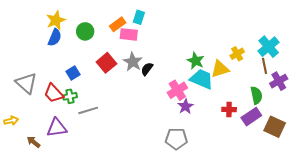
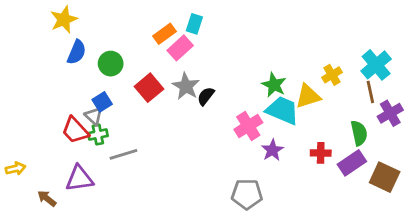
yellow star: (56, 20) -> (64, 20), moved
green circle: (85, 31) -> (111, 64), moved
pink rectangle: (129, 34) -> (180, 48), turned -48
gray triangle: (26, 83) -> (94, 116), moved, size x0.6
purple star: (185, 106) -> (272, 150), moved

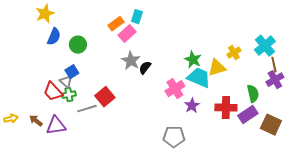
red square: (149, 88) -> (105, 97), moved
brown line: (370, 92) -> (274, 65), moved
red cross: (321, 153) -> (226, 108), size x1.5
brown arrow: (47, 198) -> (36, 121), moved

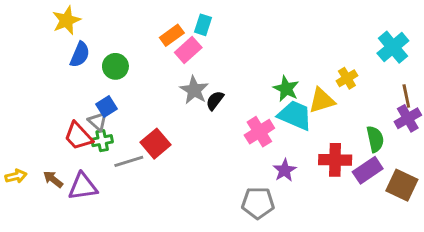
cyan cross: (265, 46) -> (393, 47), moved
purple star: (192, 106) -> (285, 170), moved

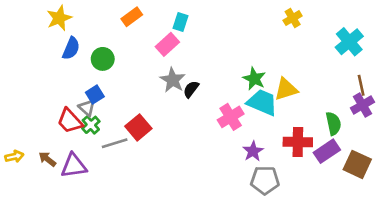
orange rectangle: (172, 35) -> (132, 17), moved
yellow cross: (347, 78) -> (293, 18), moved
green cross: (102, 141) -> (91, 125), turned -30
gray pentagon: (258, 203) -> (265, 180), moved

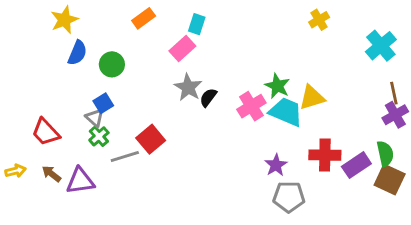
pink cross: (231, 117) -> (251, 106), moved
red trapezoid: (70, 121) -> (46, 132), moved
green semicircle: (333, 124) -> (385, 154), moved

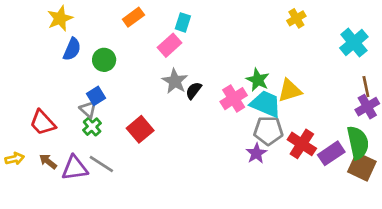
green semicircle: (385, 154) -> (358, 143), size x1.4
red cross: (325, 155) -> (302, 144), turned 32
gray line: (125, 156) -> (101, 164), moved, turned 50
gray pentagon: (289, 197) -> (268, 131), moved

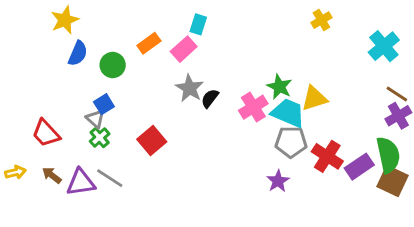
orange rectangle: (133, 17) -> (149, 43), moved
brown line: (366, 87) -> (397, 94), turned -45
purple star: (256, 153) -> (278, 181), moved

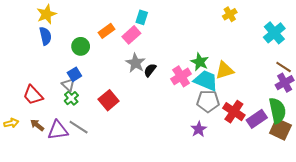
blue semicircle: (78, 53) -> (45, 36), moved, turned -36

